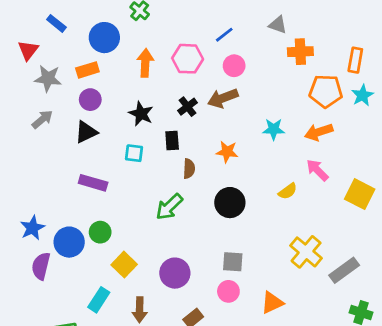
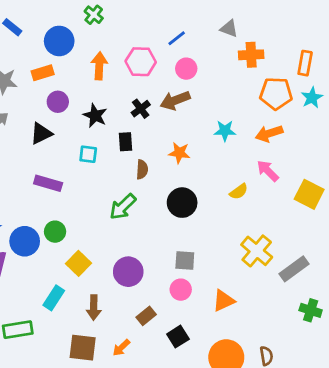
purple circle: (90, 100) -> (58, 102), moved

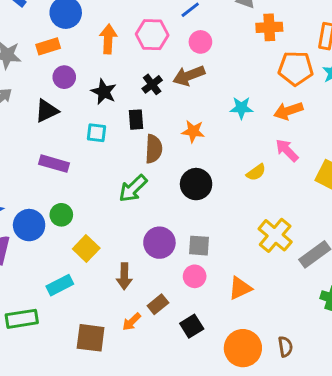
brown semicircle: (142, 169) -> (154, 149), size x1.4
purple circle: (128, 272) -> (159, 243), moved
cyan rectangle: (54, 298) -> (60, 285), turned 30
brown arrow: (94, 308) -> (124, 276), moved
orange arrow: (121, 348) -> (132, 322), moved

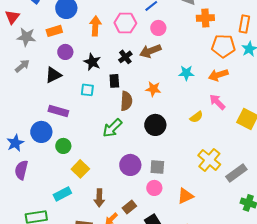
blue circle: (29, 225) -> (41, 132), moved
brown arrow: (124, 276) -> (99, 198), moved

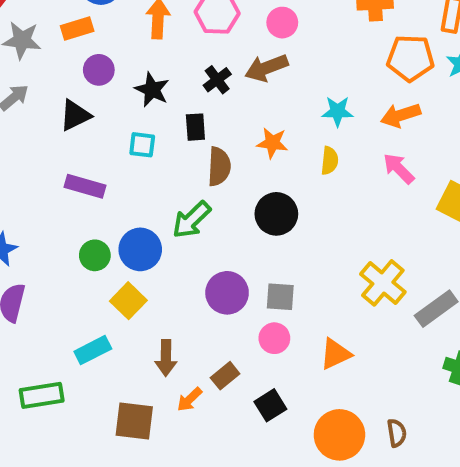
yellow semicircle: (196, 117) -> (330, 161), moved, turned -48
blue circle: (41, 132) -> (140, 249), moved

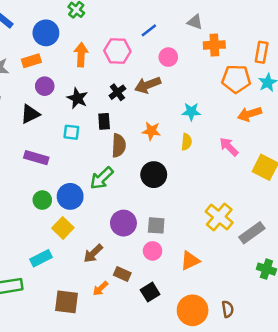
pink circle: (282, 23) -> (168, 57), moved
orange arrow: (401, 115) -> (249, 114), moved
brown arrow: (166, 358) -> (93, 253), moved, turned 45
brown rectangle: (225, 376) -> (122, 274), turned 63

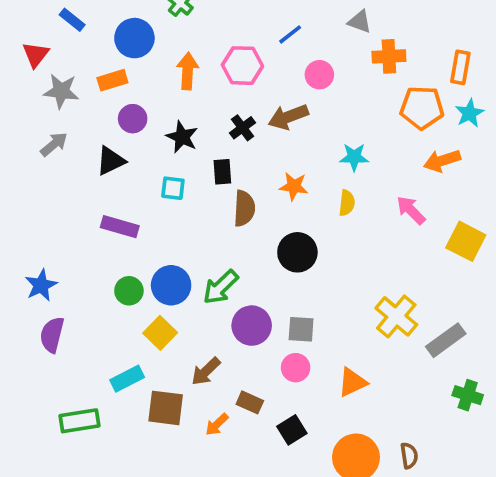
green arrow: (102, 178) -> (220, 287), moved
brown square: (67, 302) -> (166, 408), moved

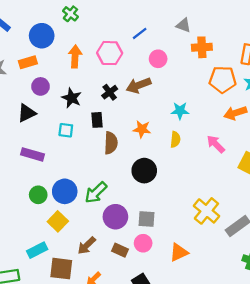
brown rectangle: (250, 402) -> (120, 250), moved

